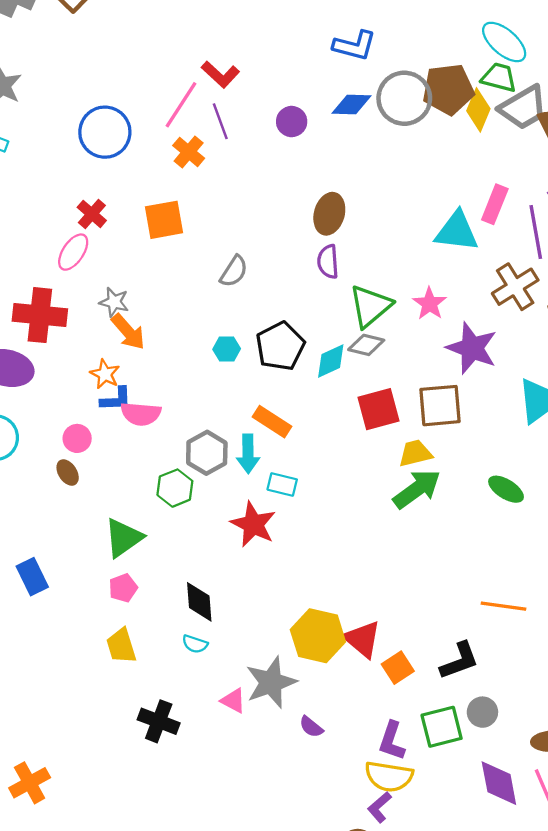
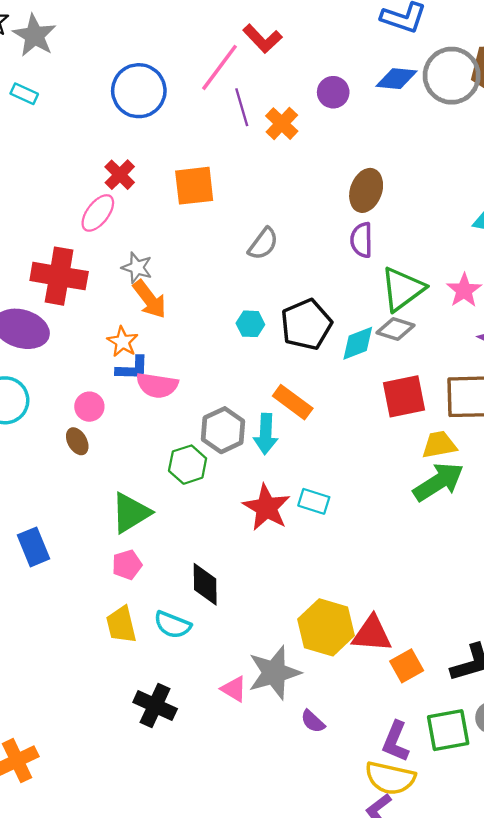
purple line: (220, 121) -> (242, 107), moved
orange cross: (189, 152) -> (282, 124), moved
cyan rectangle: (282, 485) -> (314, 501), moved
red triangle: (362, 639) -> (372, 634), turned -39
cyan semicircle: (195, 644) -> (173, 625), moved, size x1.4

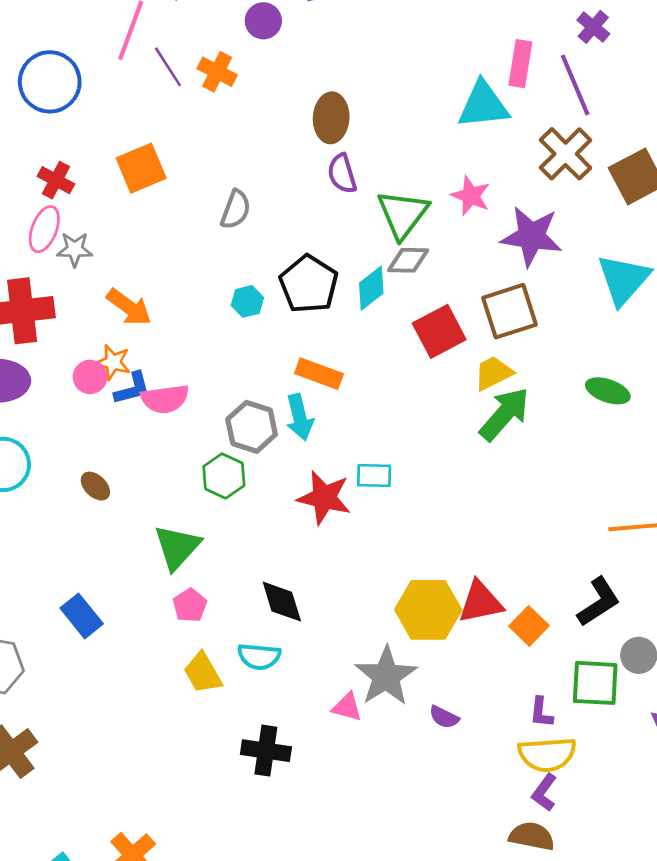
gray star: (137, 268) -> (75, 249), moved
pink circle: (89, 407) -> (90, 377), moved
green square: (448, 730) -> (595, 683), turned 30
purple L-shape: (396, 741) -> (541, 712), size x0.7

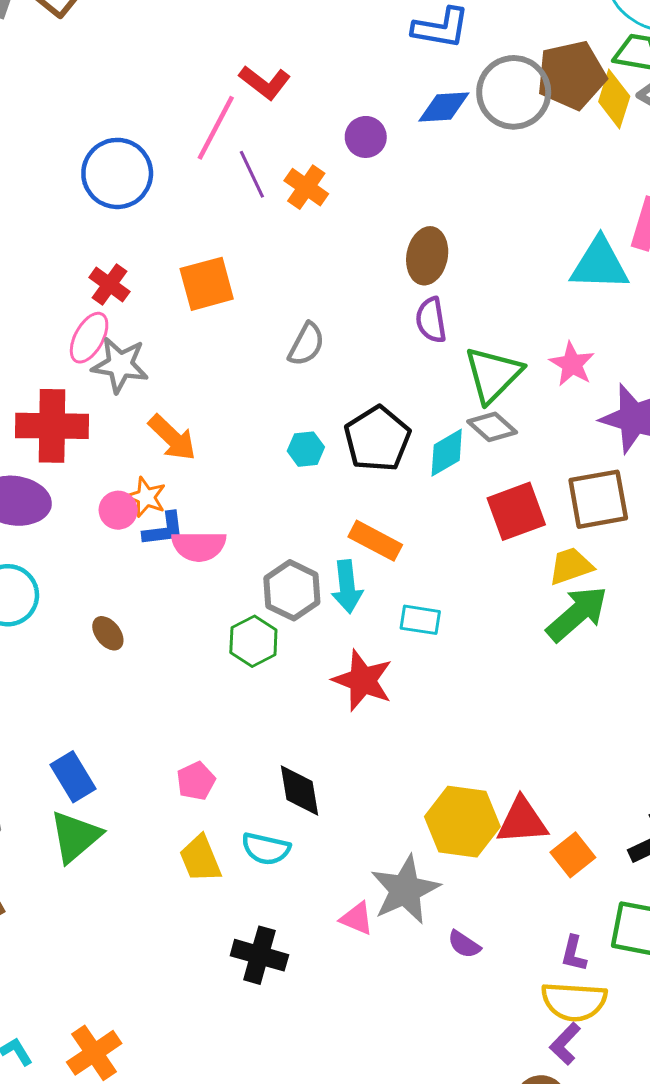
gray star: (75, 249) -> (120, 365), size x1.4
gray diamond: (408, 260) -> (492, 427), turned 33
cyan rectangle: (374, 476) -> (420, 620), moved
green triangle: (177, 547) -> (75, 837), moved

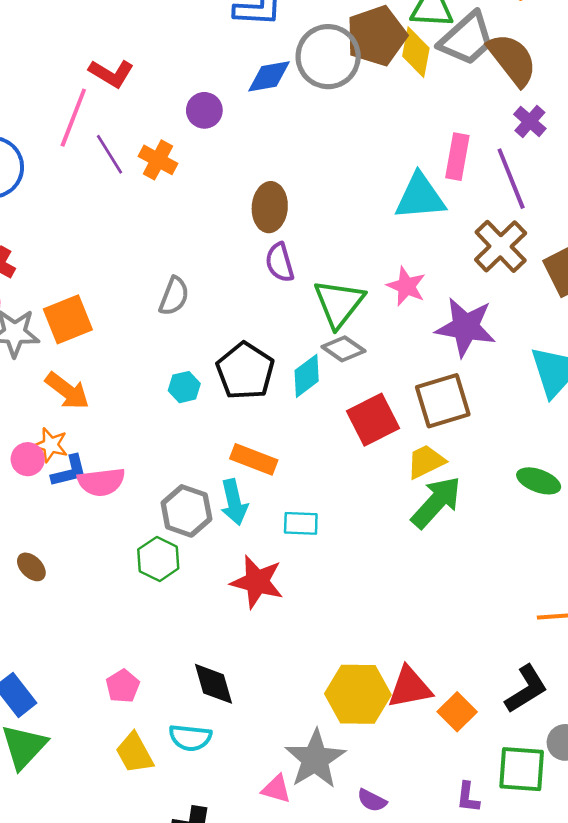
orange square: (207, 284) -> (68, 319), moved

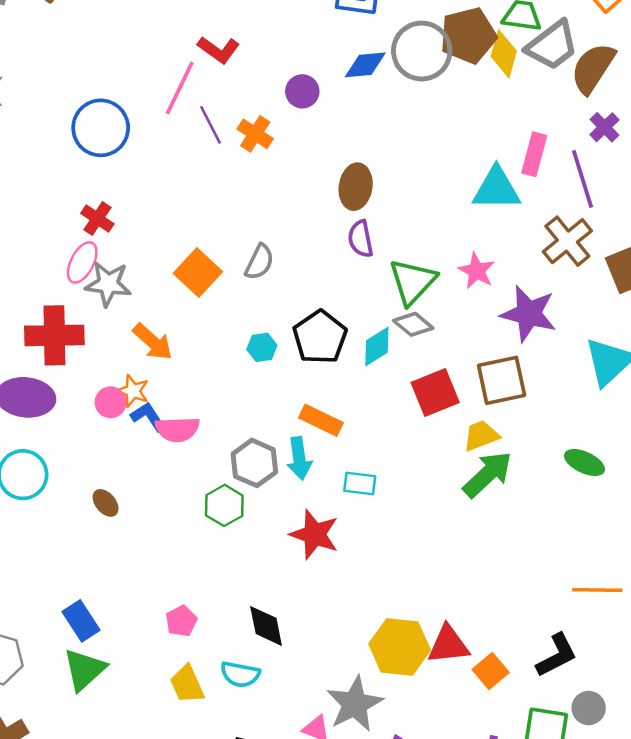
brown semicircle: (512, 59) -> (593, 68), turned -114
orange square: (68, 319) -> (198, 273), moved, turned -30
blue L-shape: (69, 471) -> (148, 417), turned -114

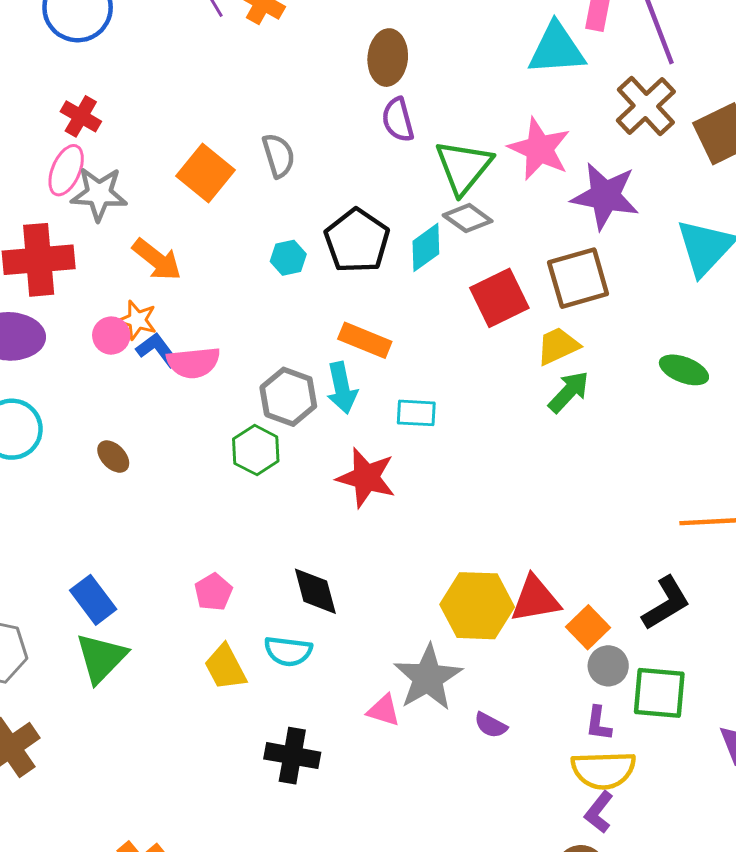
gray semicircle: (259, 262) -> (279, 156), turned -39
pink star: (477, 271) -> (539, 149), size x1.4
green arrow: (487, 474) -> (569, 392), size x0.7
gray circle: (589, 708) -> (608, 666), moved

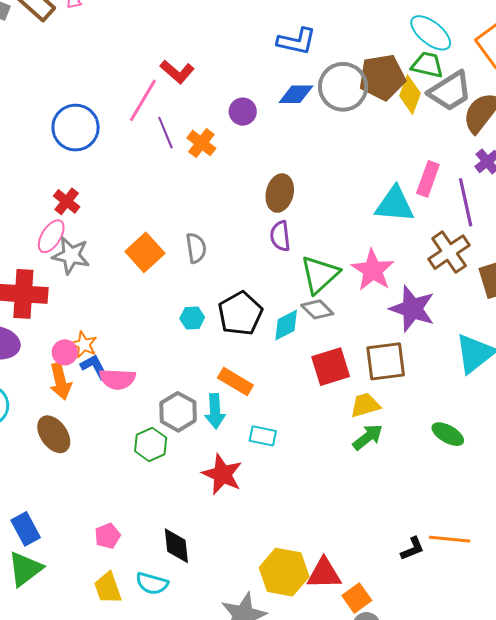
orange arrow: (157, 260) -> (60, 381), moved, turned 30
brown ellipse: (113, 457) -> (54, 434), size x1.6
black L-shape: (666, 603) -> (412, 549), moved, size x0.7

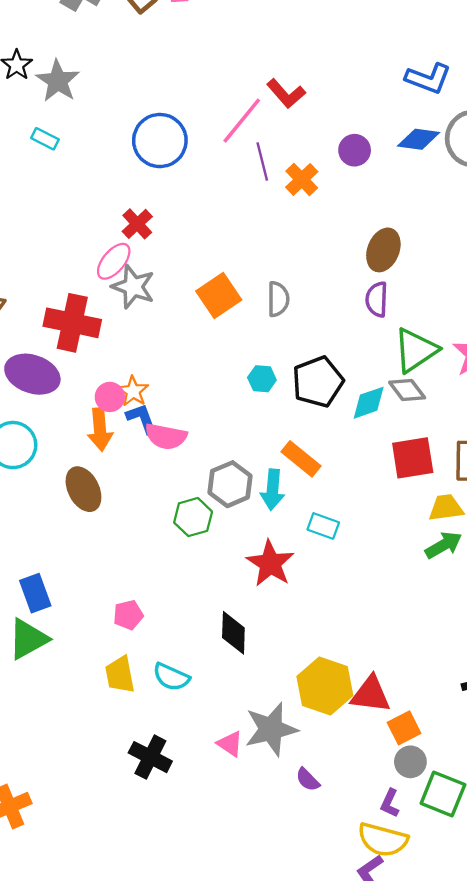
black diamond: (176, 546) -> (233, 633), moved

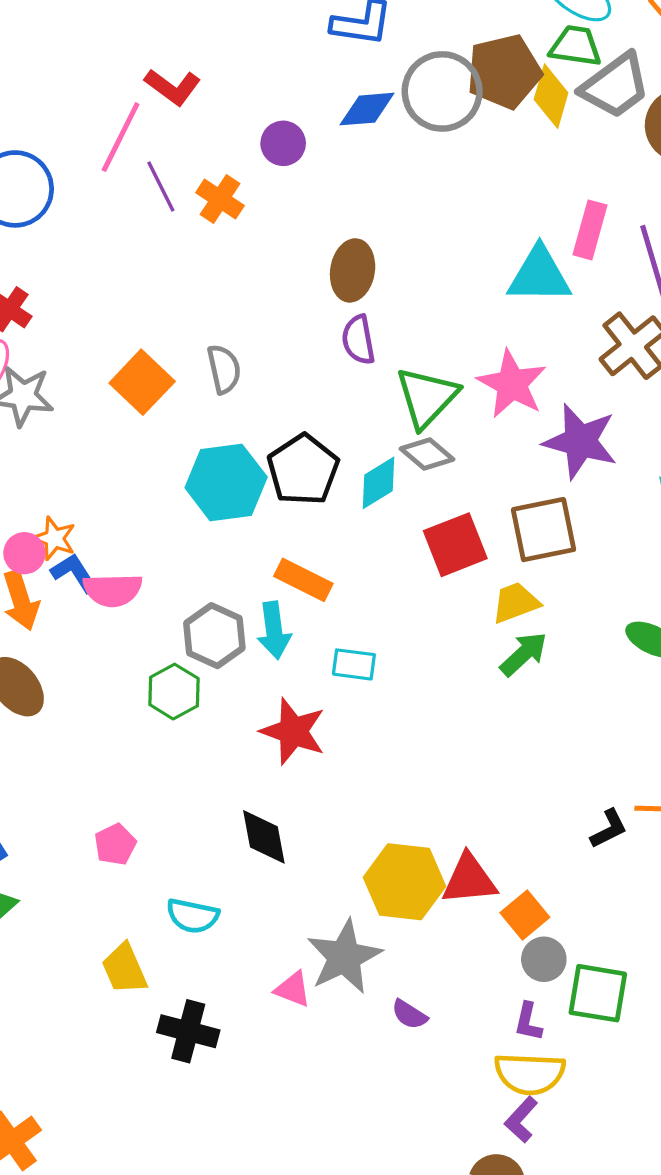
cyan hexagon: (262, 379) -> (226, 482), size x2.0
yellow trapezoid: (120, 675) -> (124, 969), moved

